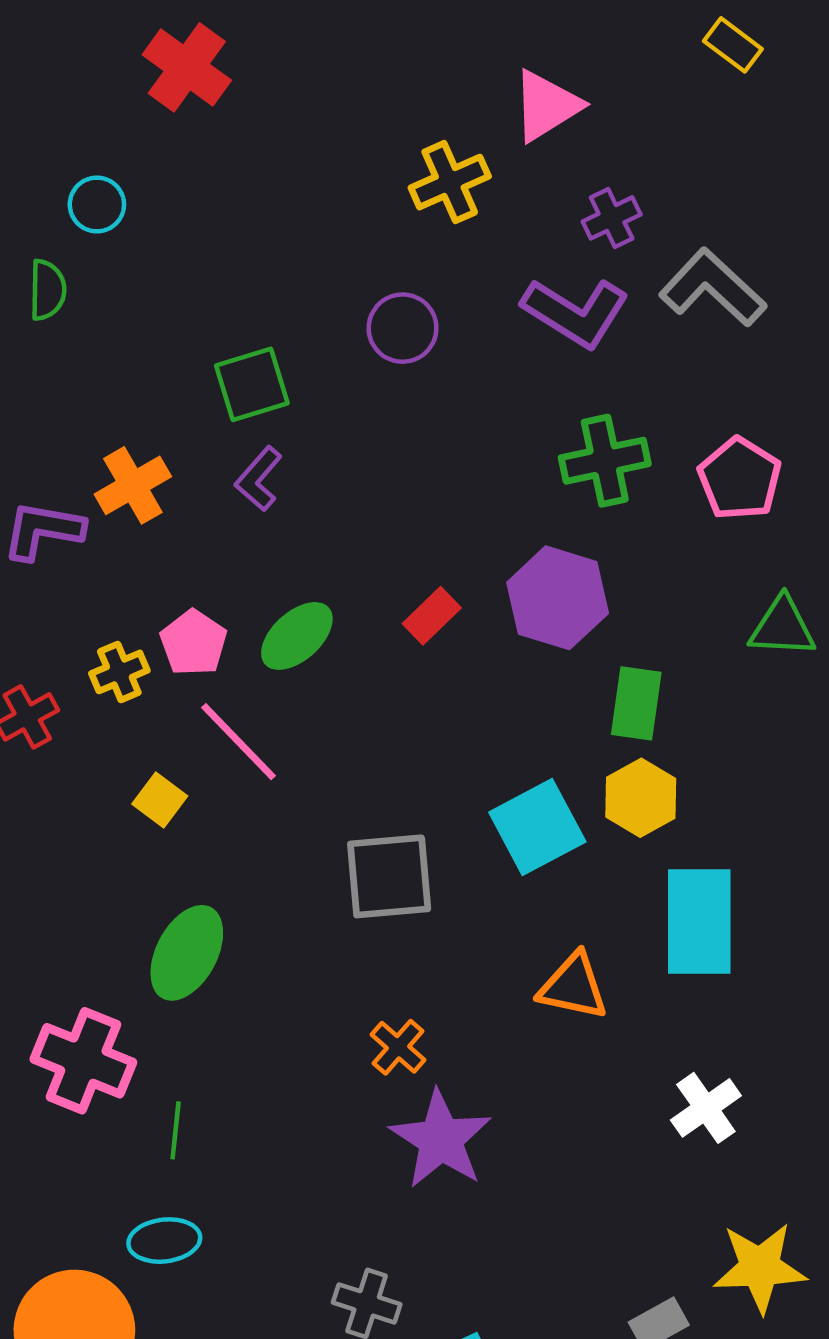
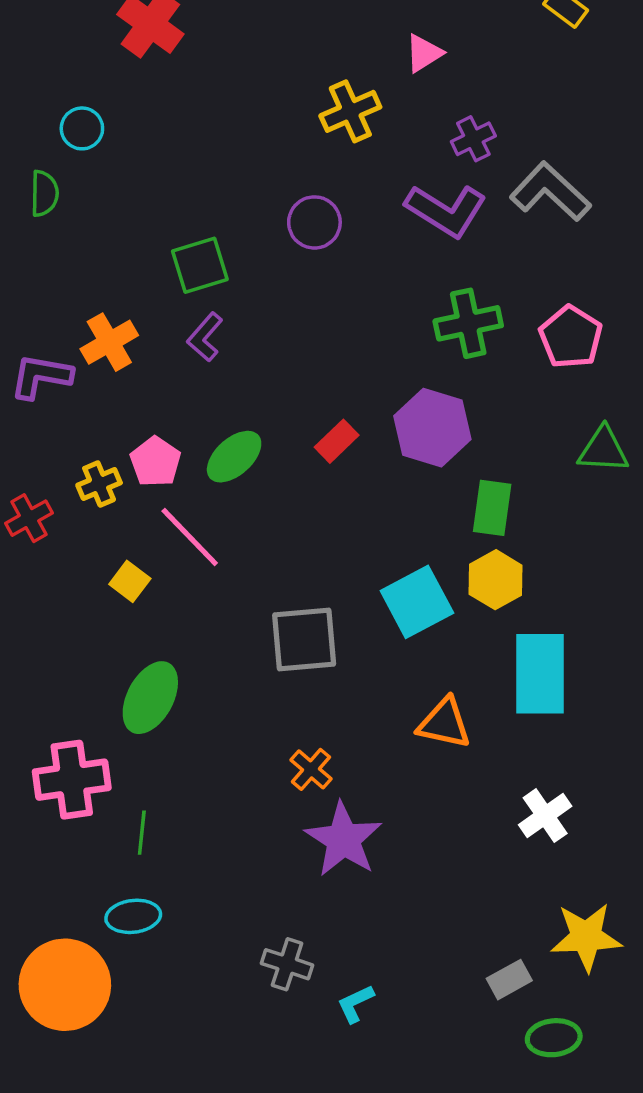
pink triangle: (546, 106) -> (424, 53), size x0.7
pink cross: (83, 1061) -> (72, 780), turned -30

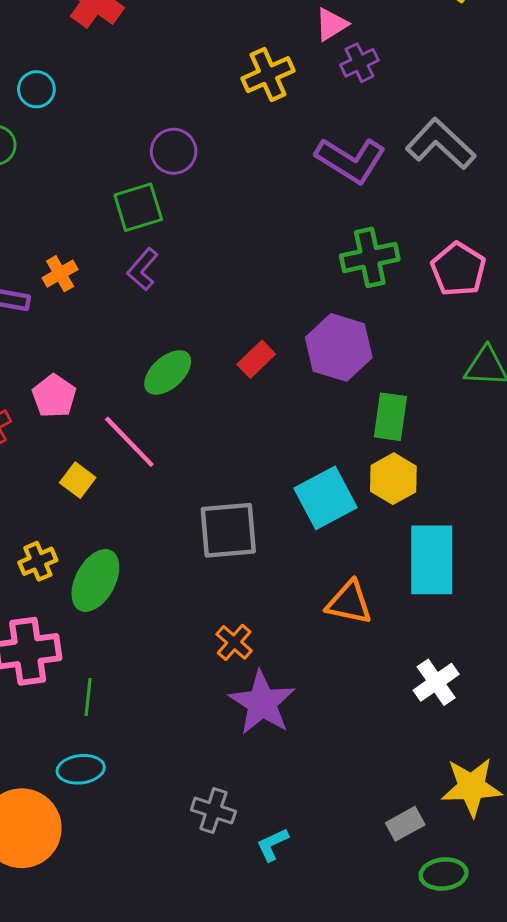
purple cross: (473, 139) -> (359, 63), moved
purple circle: (314, 222) -> (174, 151), moved
orange cross: (109, 342) -> (60, 274), size x0.7
pink pentagon: (155, 462) -> (54, 396), moved
yellow cross: (99, 484) -> (38, 561), moved

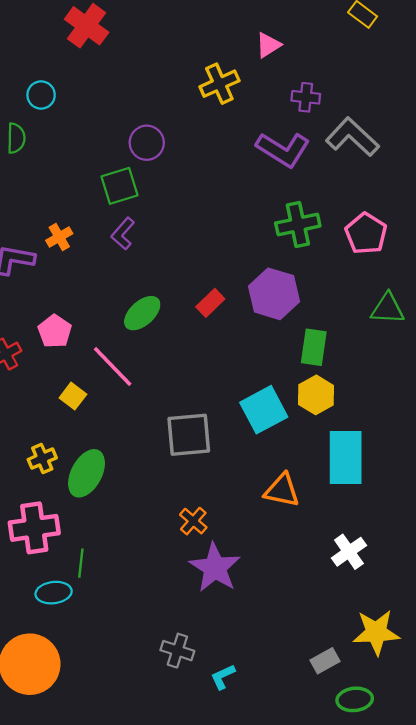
purple cross: (359, 63) -> (306, 97), moved, turned 32
cyan ellipse: (81, 769) -> (54, 593), moved

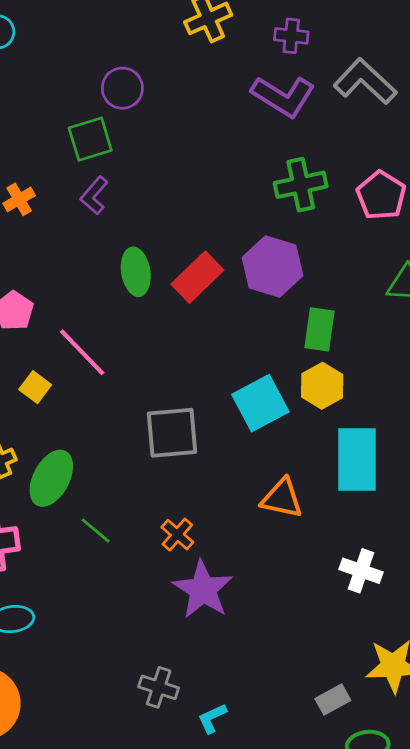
purple cross: (306, 97) -> (291, 36), moved
red rectangle: (210, 303) -> (197, 277), size x1.5
green ellipse: (142, 313) -> (136, 272), moved, turned -57
white cross: (349, 552) -> (361, 571), turned -36
green line: (81, 563) -> (96, 531), moved, turned -56

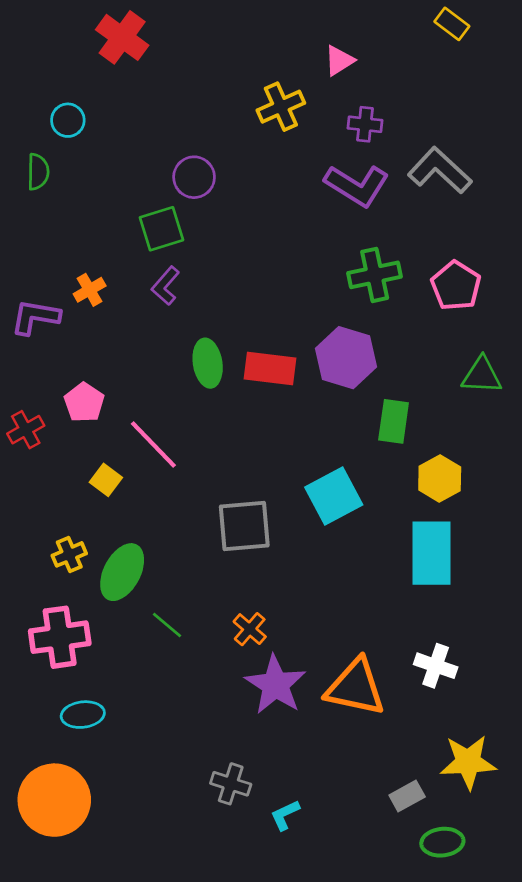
red rectangle: (197, 277) -> (270, 369), turned 51
yellow hexagon: (322, 386) -> (440, 478), moved
orange triangle: (282, 498) -> (356, 687), moved, size x1.4

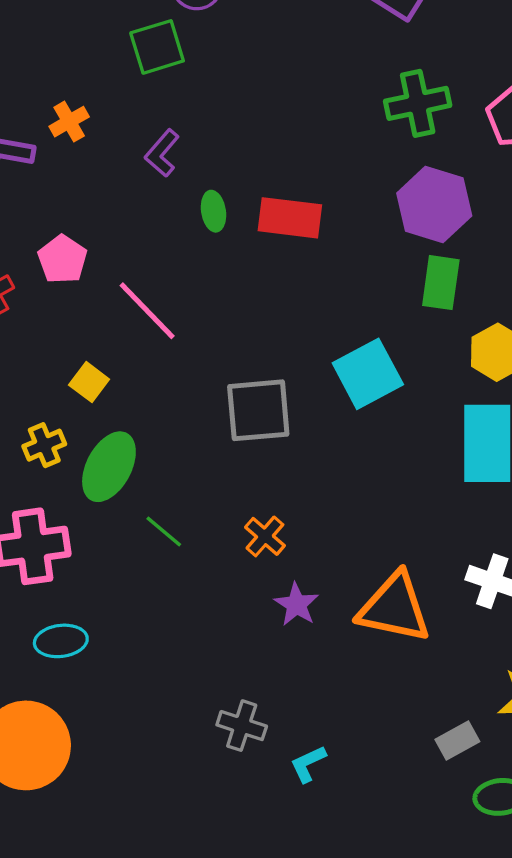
purple L-shape: (166, 286) -> (162, 153), moved
purple hexagon: (346, 358) -> (434, 205), moved
green ellipse: (208, 363) -> (213, 211), size x0.7
yellow square: (106, 480) -> (89, 382), moved
purple star: (275, 685) -> (296, 604), size x0.6

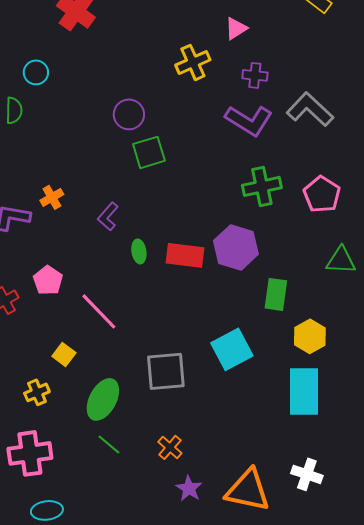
green square: (157, 47) -> (149, 152), moved
purple hexagon: (434, 205) -> (236, 247), moved
green ellipse: (109, 467) -> (103, 399), moved

